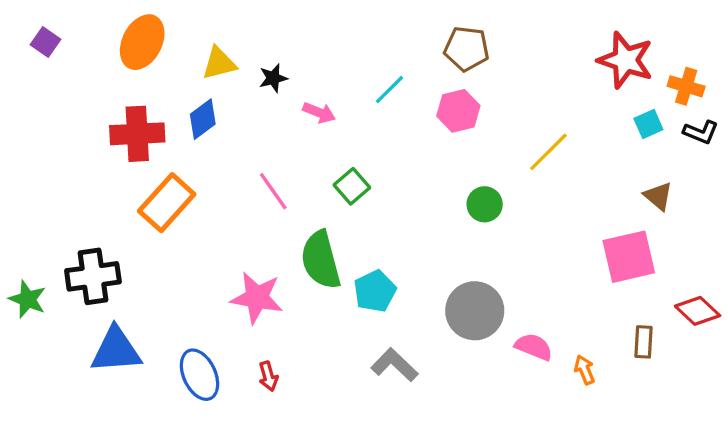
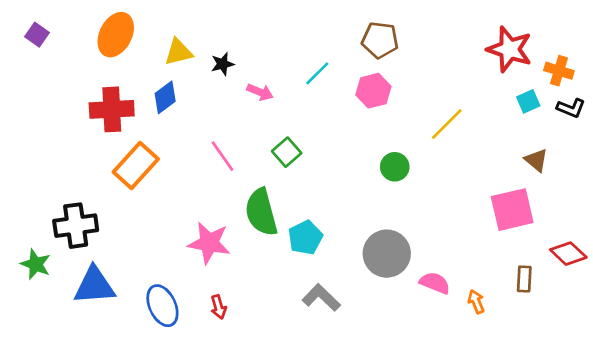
green star: (27, 299) -> (36, 264), moved

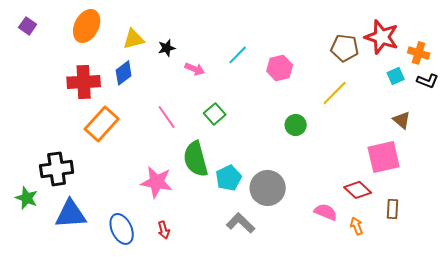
brown pentagon: (380, 40) -> (345, 48), moved
gray circle: (387, 254) -> (268, 188), moved
red diamond: (568, 254) -> (358, 190), moved

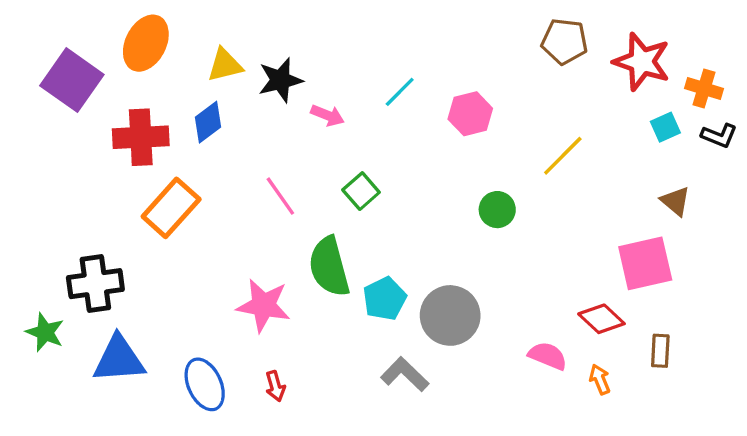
purple square: (28, 26) -> (72, 80), moved, size x2.0
black star: (167, 48) -> (280, 80), size x1.5
brown pentagon: (345, 48) -> (564, 41), moved

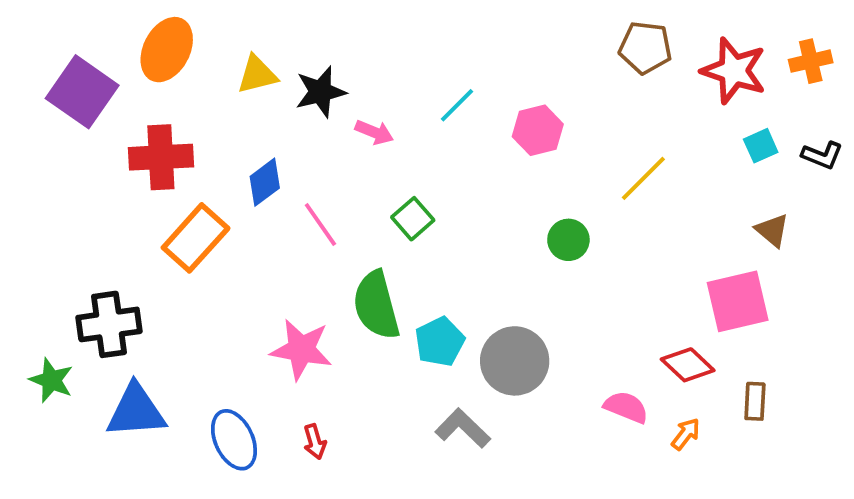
orange cross: (704, 89) -> (811, 61), moved, turned -30
blue diamond: (208, 122) -> (265, 182), moved
orange arrow: (600, 379) -> (686, 434), turned 60

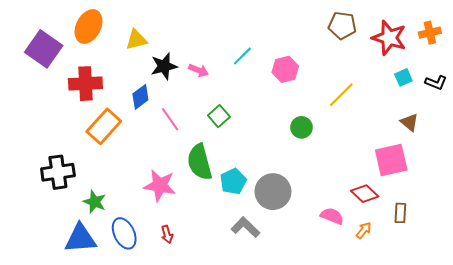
black star: (320, 92) -> (164, 66), moved
green star: (51, 380) -> (95, 202), moved
blue triangle: (136, 411) -> (80, 238), moved

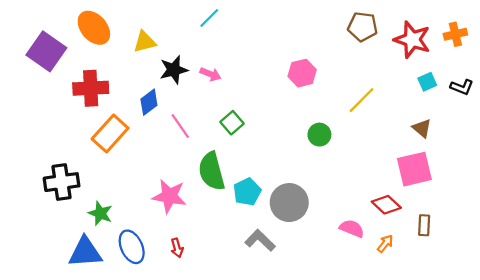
orange ellipse: (89, 26) -> (94, 28), turned -68
cyan line: (242, 56) -> (209, 18), moved
brown triangle: (410, 122) -> (422, 128), moved

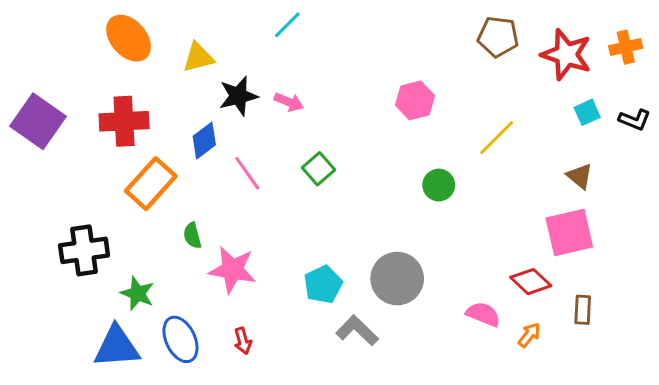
purple square: (46, 51) -> (38, 121), moved
green semicircle: (212, 171) -> (192, 236), moved, size x0.5
cyan pentagon: (247, 192) -> (323, 284), moved

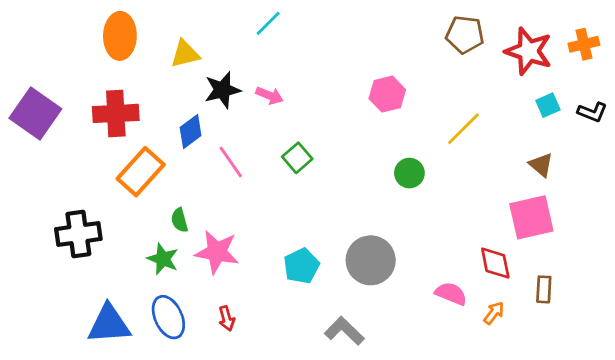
orange ellipse: (129, 38) -> (120, 36), turned 42
red diamond: (531, 282) -> (495, 263), turned 36
green star: (137, 293) -> (163, 259), moved
gray L-shape: (357, 330) -> (344, 331), moved

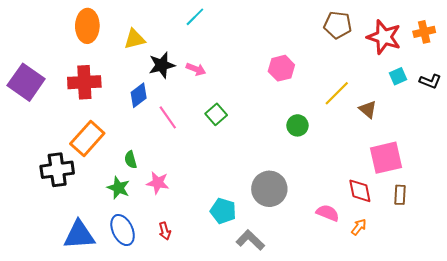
brown triangle: (541, 165) -> (368, 109), moved
orange rectangle: (141, 172) -> (87, 139), moved
pink star: (217, 252) -> (158, 183), size x0.7
cyan pentagon: (301, 266) -> (223, 211), moved, turned -30
brown rectangle: (544, 289) -> (400, 195), moved

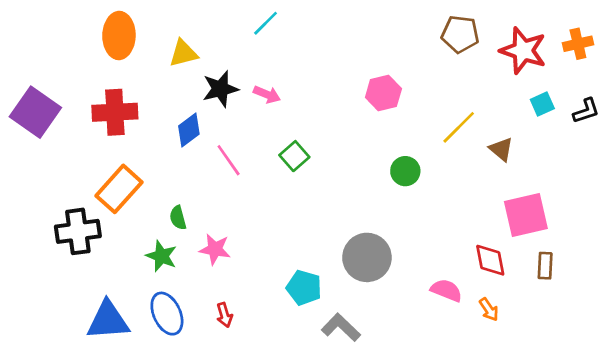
black L-shape: (430, 81) -> (586, 111), turned -40
orange arrow: (359, 227) -> (489, 309), turned 108

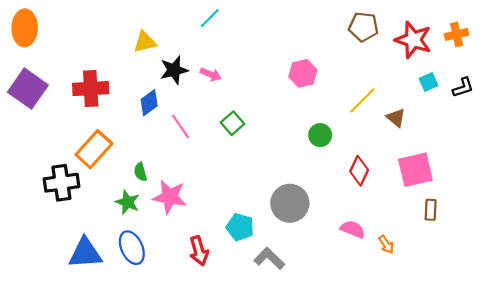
orange ellipse: (119, 35) -> (25, 28), moved
pink star: (215, 249) -> (170, 197), size x1.4
red diamond: (490, 260) -> (359, 171), moved, turned 36
red arrow: (224, 315) -> (199, 251), moved, size x1.5

